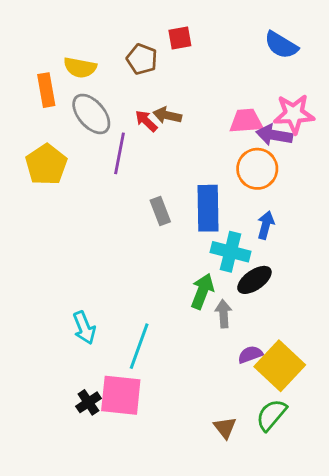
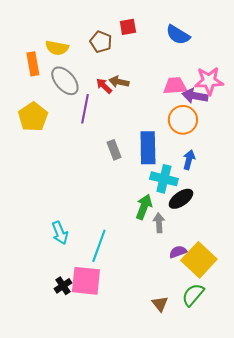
blue semicircle: (281, 45) -> (178, 35), moved

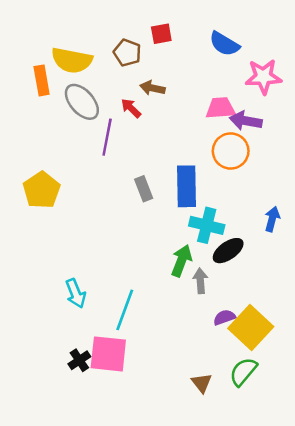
yellow semicircle: (57, 48) -> (72, 60), size x1.4
pink star: (209, 81) -> (263, 77), moved
brown arrow: (119, 82) -> (152, 88), moved
yellow pentagon: (33, 117) -> (42, 190), moved
blue arrow: (189, 160) -> (272, 219), moved

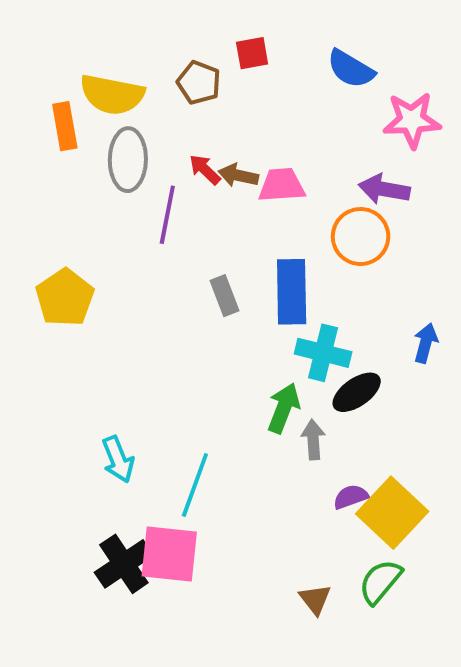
brown arrow: (152, 88) -> (238, 175), moved
gray ellipse: (82, 102) -> (128, 160), turned 42
pink trapezoid: (221, 108) -> (282, 185), moved
black cross: (79, 360) -> (124, 564), size x1.6

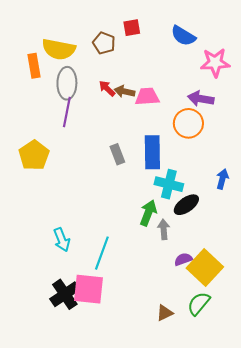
purple line: (167, 215) -> (67, 112), moved
brown triangle: (315, 599) -> (165, 313), turned 42

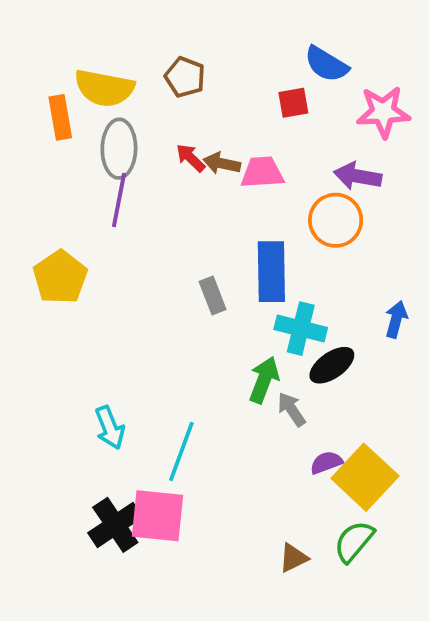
red square: (132, 28) -> (293, 103), moved
gray rectangle: (117, 154) -> (213, 295), moved
gray arrow: (164, 229) -> (292, 409), turned -30

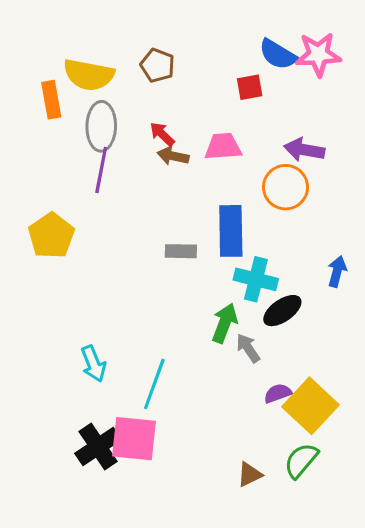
pink star: (383, 112) -> (318, 54), moved
brown arrow: (222, 163) -> (173, 156), moved
gray rectangle: (213, 295) -> (181, 251), turned -68

